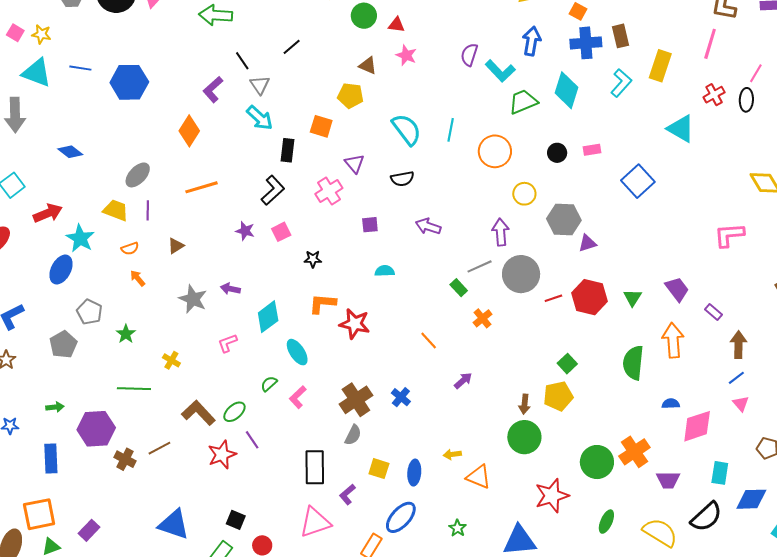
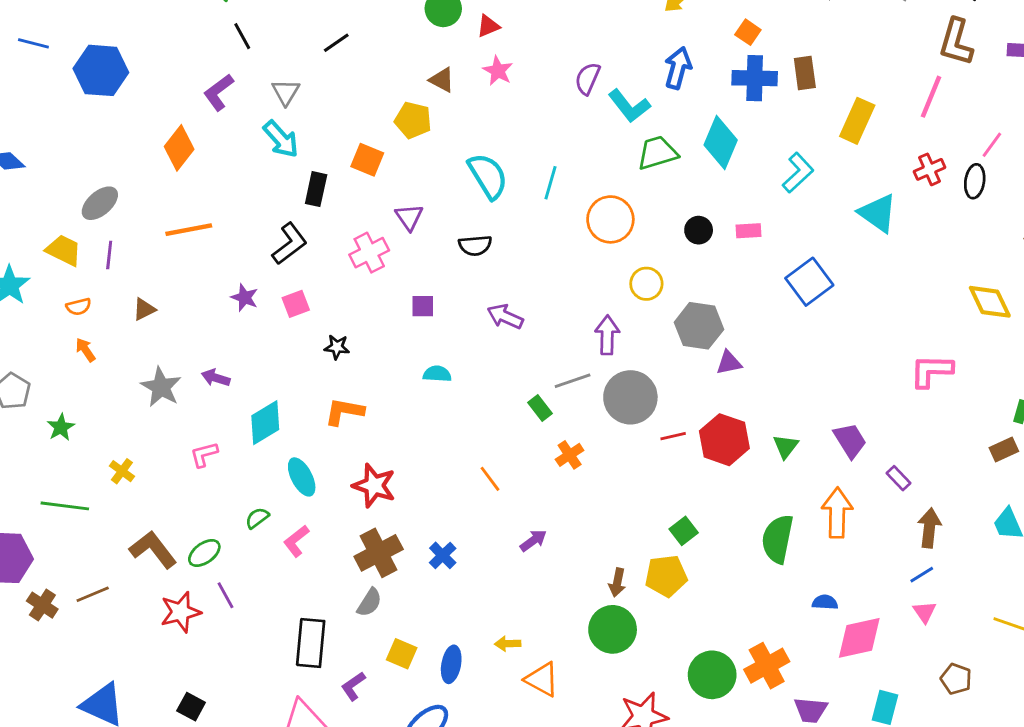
red triangle: (396, 25) -> (488, 26), turned -36
black line: (242, 61) -> (242, 36), moved
cyan L-shape: (621, 83) -> (798, 173), moved
red star: (355, 324) -> (374, 486), moved

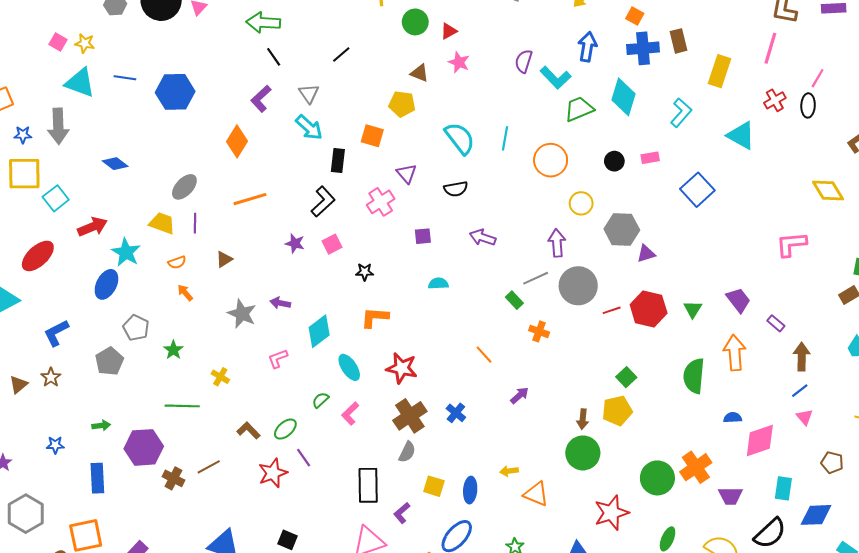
orange cross: (570, 455) -> (539, 331), turned -30
brown L-shape: (153, 550) -> (248, 430), size x0.7

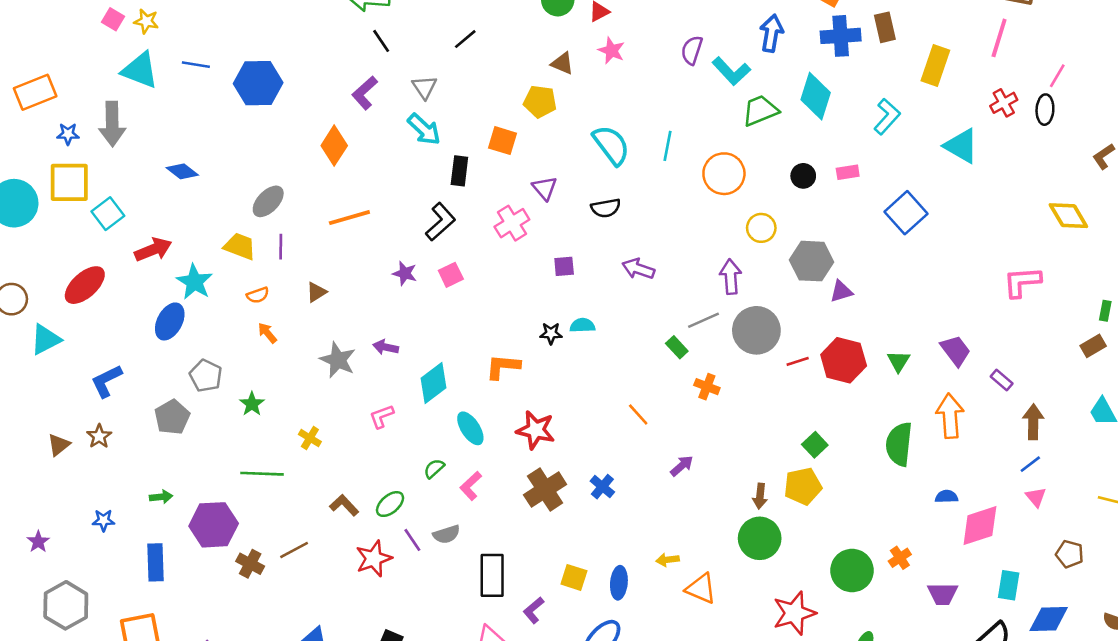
black star: (365, 272) -> (551, 333), moved
gray semicircle: (407, 452) -> (447, 534), moved, turned 45
orange cross: (696, 467) -> (900, 558), size x0.6

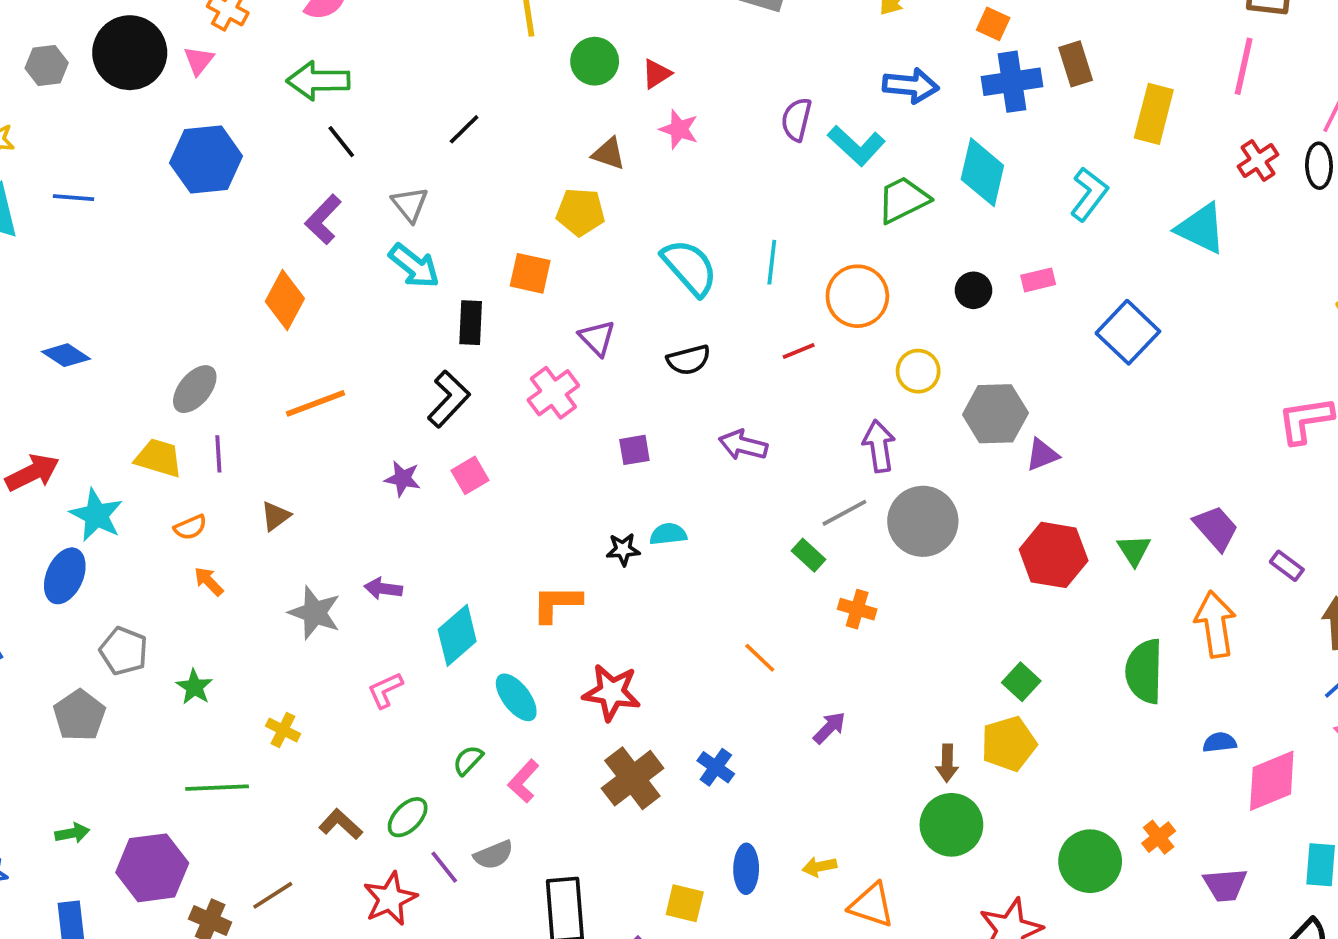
blue arrow: (771, 33) -> (911, 86), turned 90
blue hexagon: (258, 83) -> (206, 159), moved
red line: (798, 361) -> (799, 351), moved
blue ellipse: (619, 583) -> (746, 869), moved

